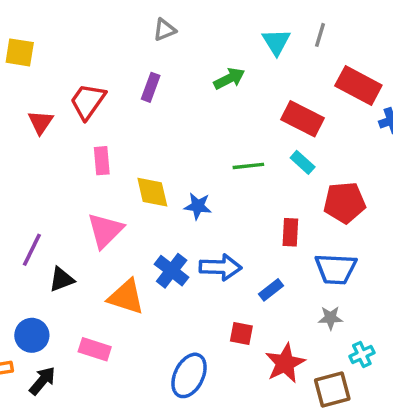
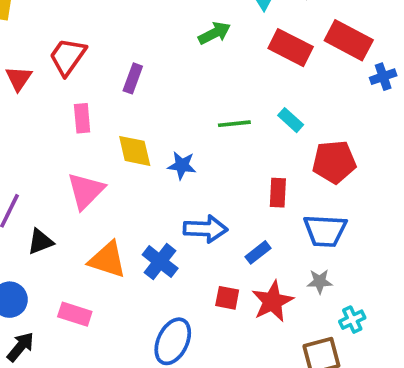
purple rectangle: (151, 87) -> (133, 78), moved
red rectangle: (303, 119) -> (291, 48), moved
blue cross: (172, 271) -> (160, 262), moved
red star: (285, 363) -> (272, 301), moved

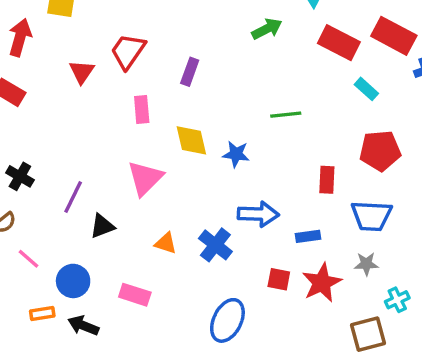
cyan rectangle: (291, 120) -> (366, 89), moved
blue rectangle: (258, 252) -> (308, 236), turned 30
orange triangle: (107, 260) -> (166, 243), size x0.6
black arrow: (20, 347) -> (83, 326), turned -108

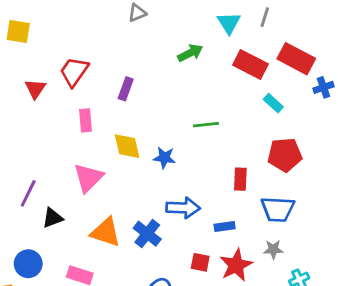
orange triangle: (166, 243) -> (106, 232), size x1.6

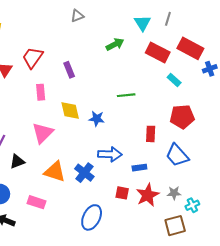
purple rectangle: (126, 89) -> (69, 70), turned -42
blue trapezoid: (278, 209) -> (177, 155), turned 45
gray star: (273, 249) -> (174, 193), moved

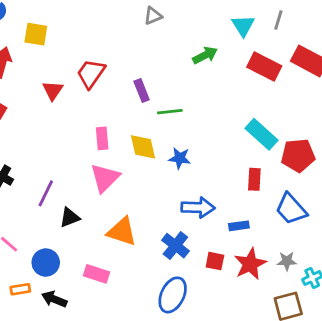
cyan rectangle: (174, 80) -> (261, 134), moved, size x1.6
pink rectangle: (41, 92) -> (102, 138), moved
green line: (126, 95) -> (170, 112), moved
blue cross: (84, 173) -> (175, 246), moved

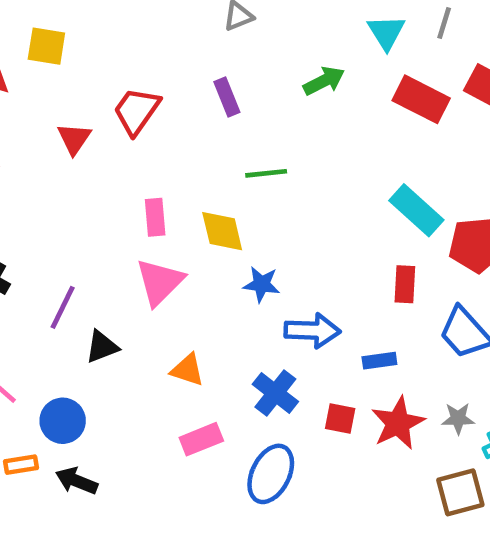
purple rectangle: (142, 90) -> (227, 97), moved
blue star: (180, 158) -> (261, 284), moved
orange triangle: (122, 231) -> (187, 370), size x0.7
pink rectangle: (96, 274) -> (201, 439), moved, turned -40

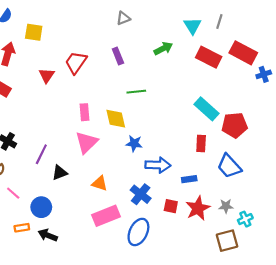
pink rectangle: (201, 439) -> (106, 216), size x1.4

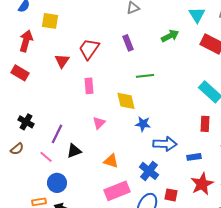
pink rectangle: (84, 112) -> (89, 86), moved
pink triangle: (87, 142) -> (99, 123), size x0.6
pink line: (13, 193) -> (46, 157), moved
red square: (171, 206) -> (171, 195), moved

